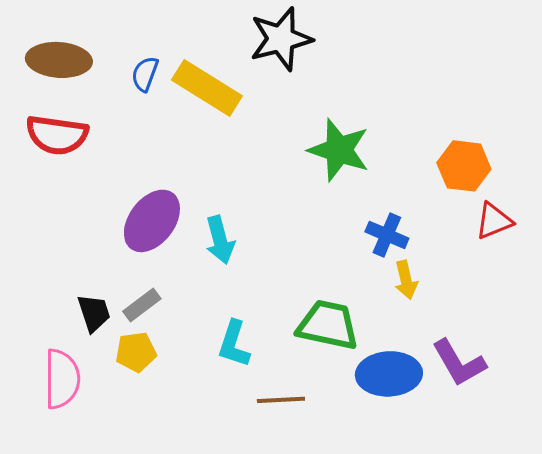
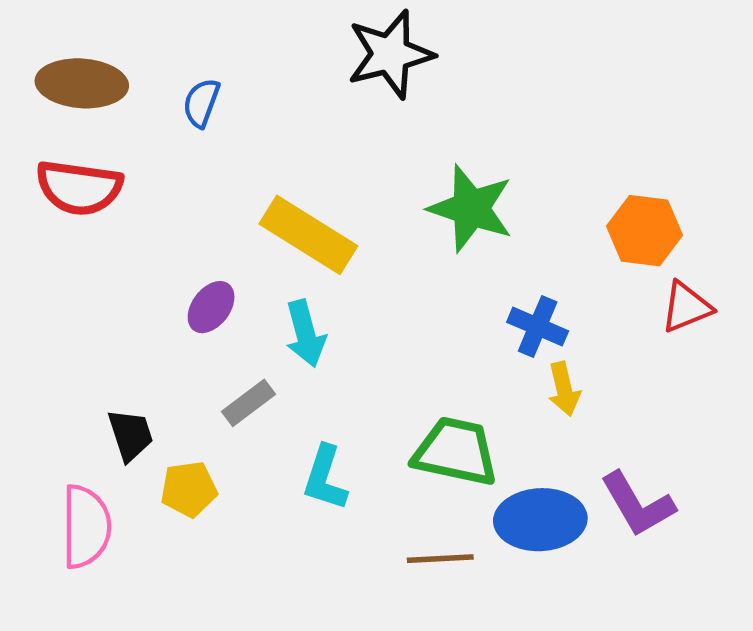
yellow rectangle: (207, 88) -> (308, 235), moved
purple ellipse: (152, 221) -> (211, 307), size x0.6
gray rectangle: (142, 305) -> (249, 403), moved
brown line: (281, 400) -> (440, 559), moved

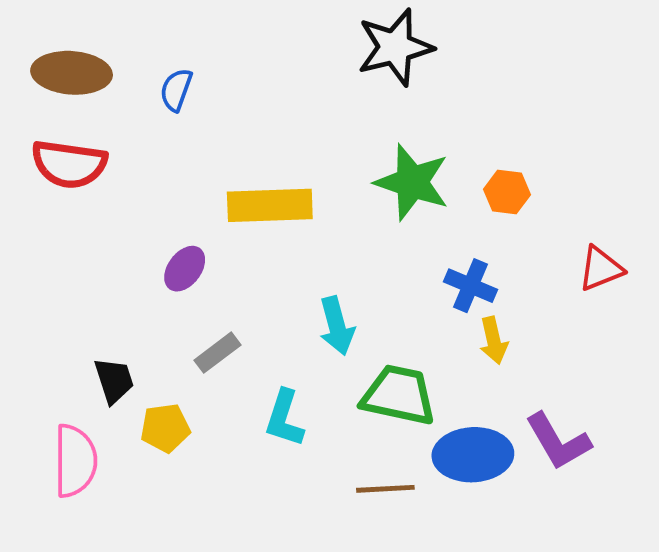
black star: (390, 54) -> (395, 47), moved
orange hexagon: (645, 231) -> (507, 192), moved, size x0.7
yellow rectangle: (308, 235) -> (270, 205), turned -34
cyan arrow: (306, 333) -> (337, 326), moved

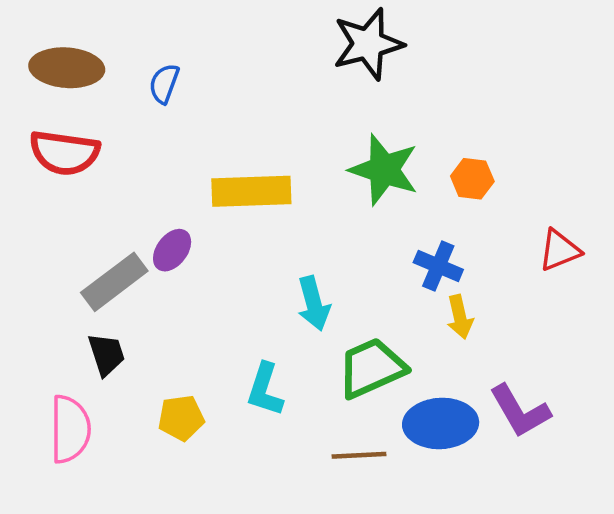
gray rectangle: (217, 353) -> (114, 282), moved, size x1.5
green trapezoid: (399, 395) -> (371, 368), turned -36
yellow pentagon: (165, 428) -> (181, 418), moved

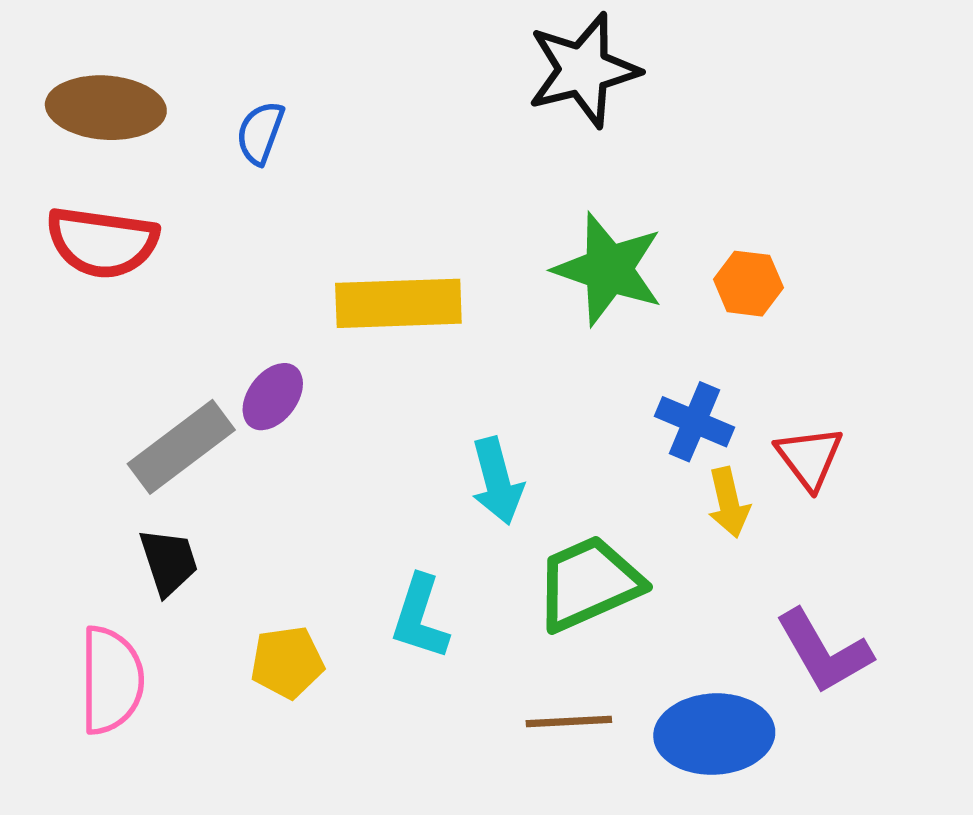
red triangle: (560, 250) -> (809, 458), moved, turned -45
blue ellipse: (441, 423) -> (714, 734), moved

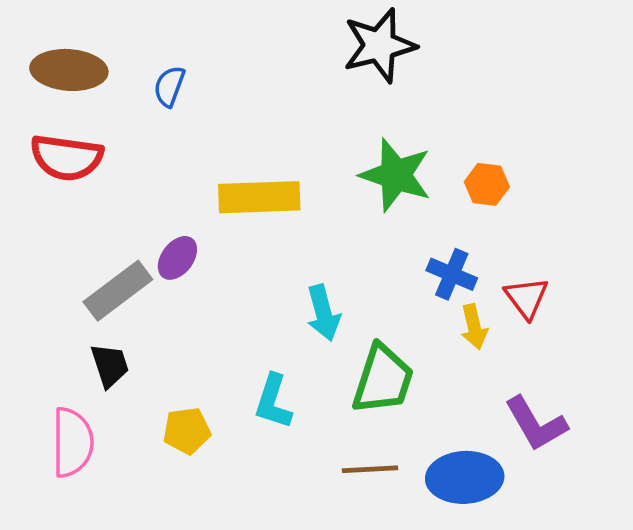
green trapezoid: (589, 583) -> (383, 379), turned 132

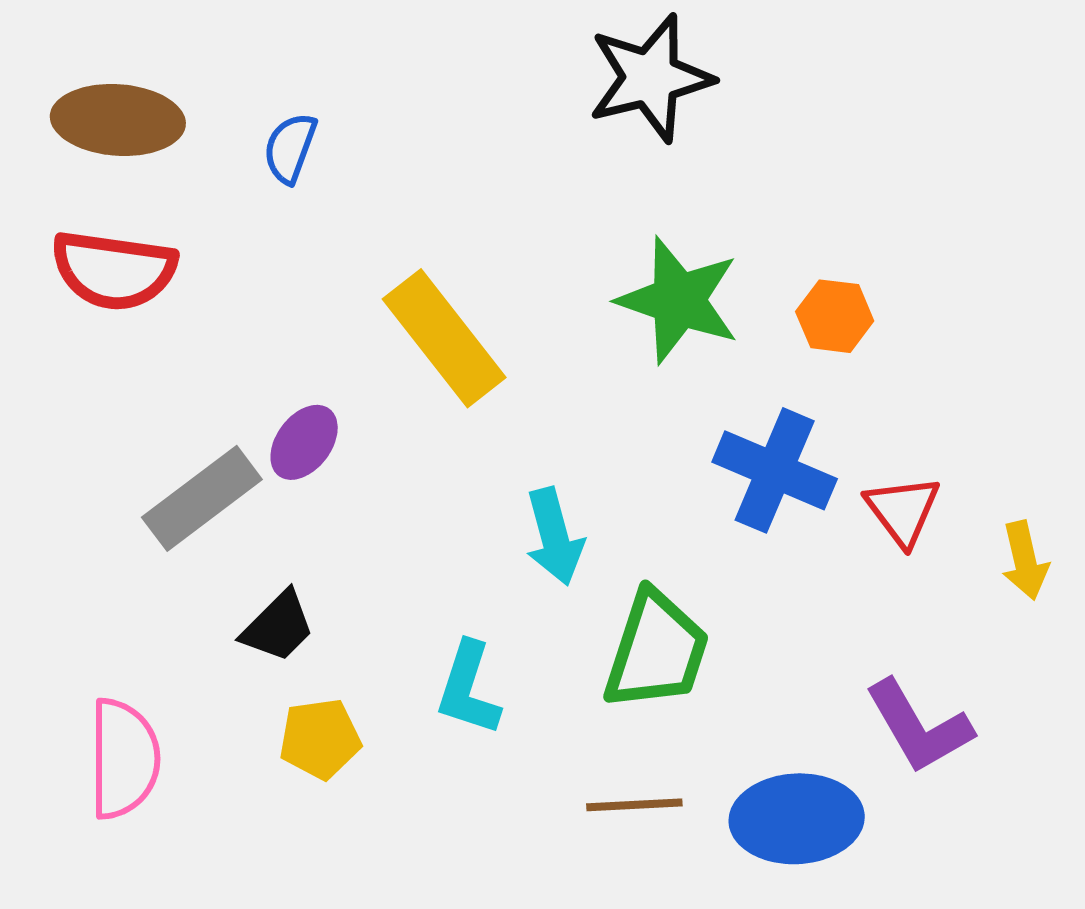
yellow rectangle: (259, 197) -> (444, 338), turned 54
blue cross: (452, 274) -> (775, 470), size x1.4
yellow arrow: (474, 327) -> (1025, 561), moved
black trapezoid: (110, 365) -> (278, 627), moved, turned 63

